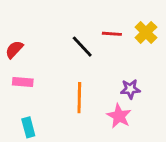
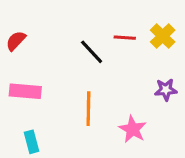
red semicircle: (14, 49) -> (16, 41), moved
pink rectangle: (23, 82) -> (25, 91), size x1.4
purple star: (130, 89) -> (166, 90), moved

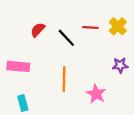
red semicircle: (16, 41) -> (38, 30), moved

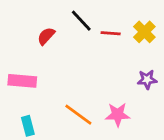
black line: (66, 38) -> (81, 21), moved
orange line: (64, 79) -> (78, 115), moved, turned -55
pink star: (96, 94) -> (118, 115), turned -30

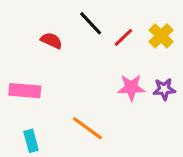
red line: (111, 33) -> (123, 37), turned -48
red semicircle: (46, 36) -> (51, 41), turned 72
pink star: (118, 115) -> (131, 88), moved

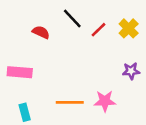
pink star: (131, 88) -> (105, 101), moved
orange line: (87, 128) -> (70, 102), turned -36

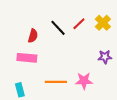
black line: (72, 18) -> (58, 28), moved
red semicircle: (41, 32) -> (33, 36), moved, turned 80
pink rectangle: (20, 72) -> (27, 58), moved

